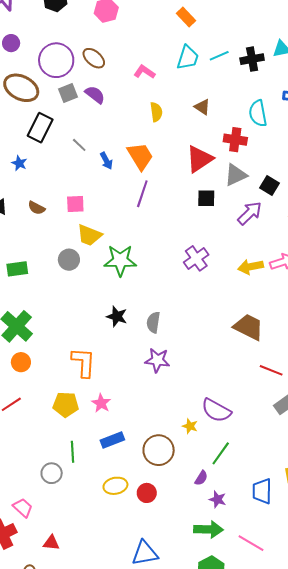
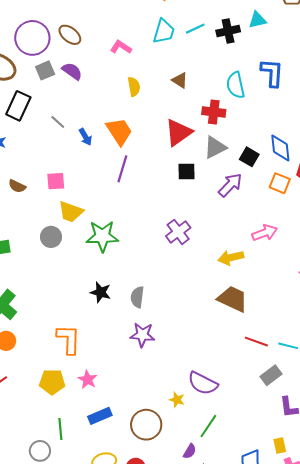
yellow arrow: (251, 267) -> (231, 258), moved

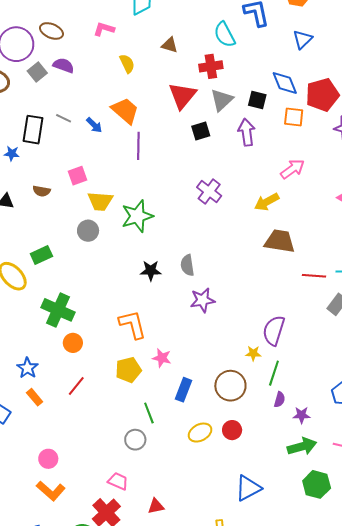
black rectangle: (18, 106) -> (33, 130), moved
purple arrow: (230, 185) -> (247, 132), turned -36
purple semicircle: (203, 383) -> (274, 331), turned 96
blue rectangle: (100, 416) -> (183, 390), turned -30
green line: (208, 426) -> (274, 373), moved

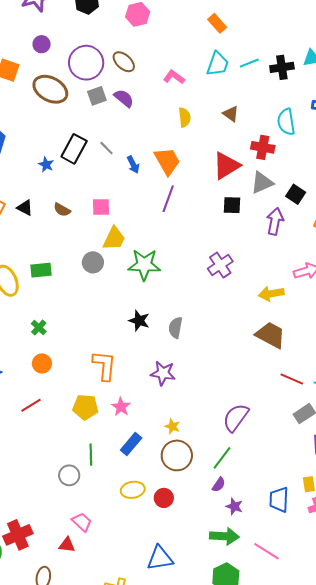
yellow trapezoid: (100, 201) -> (114, 238), turned -88
purple star: (203, 300) -> (163, 373), moved
green cross: (58, 310) -> (39, 327), size x0.5
yellow star: (253, 353) -> (172, 426), moved
pink trapezoid: (118, 481) -> (82, 522), moved

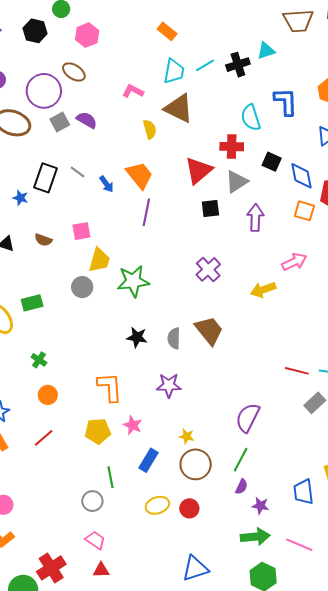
brown ellipse: (124, 62) -> (74, 72), moved
brown triangle: (231, 114) -> (179, 108), moved, size x1.8
black square: (296, 194) -> (272, 162), moved
brown trapezoid: (271, 335) -> (209, 330), moved, turned 32
pink trapezoid: (82, 522) -> (95, 540), moved

